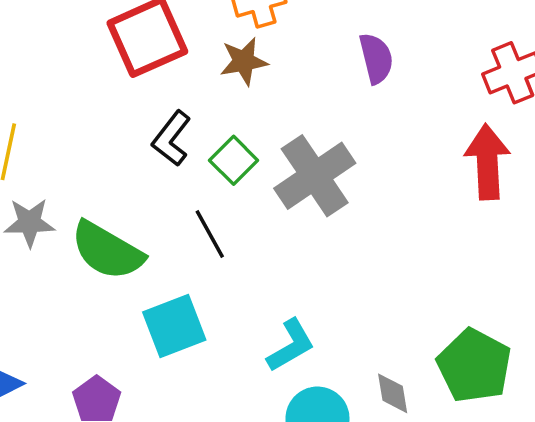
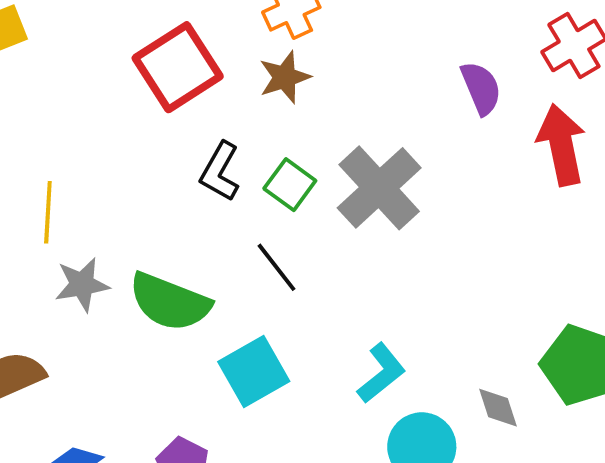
purple semicircle: (376, 58) -> (481, 88), moved

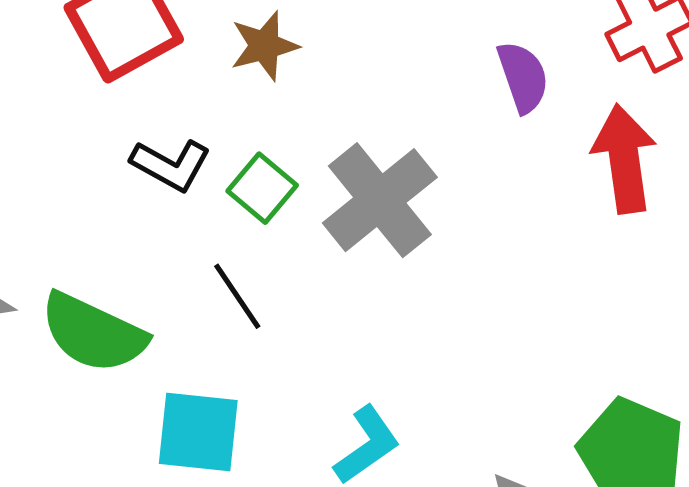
black L-shape: (220, 172) -> (171, 165), turned -94
cyan square: (254, 371) -> (198, 432), turned 32

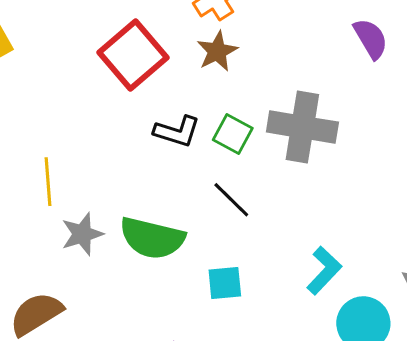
gray cross: (380, 200) -> (302, 127), turned -30
cyan square: (198, 432) -> (225, 283), size x0.7

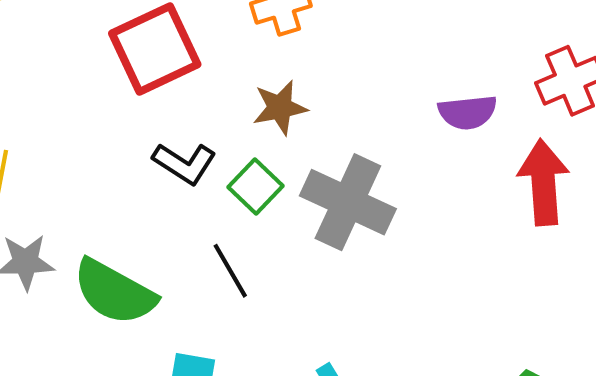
purple semicircle: (371, 39) -> (468, 112), turned 99
brown star: (217, 51) -> (280, 108), moved

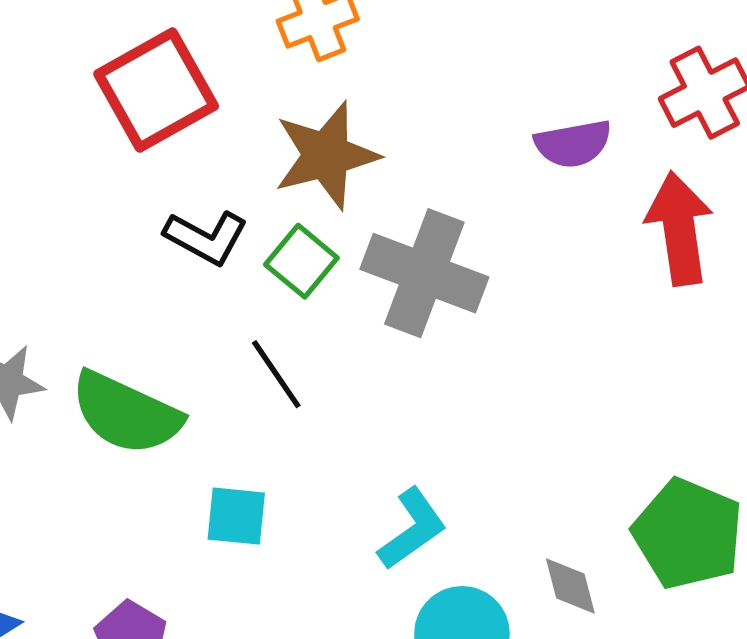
brown star: (280, 108) -> (326, 155), size x1.5

